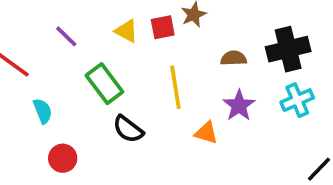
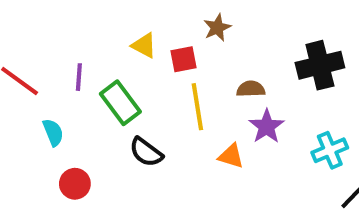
red square: (163, 27) -> (184, 59), moved
purple line: (66, 36) -> (79, 77), moved, turned 50
brown semicircle: (234, 58) -> (251, 89), moved
cyan cross: (297, 100) -> (330, 150), moved

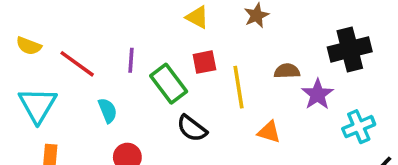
yellow triangle: (144, 45) -> (197, 17), moved
red square: (184, 59) -> (204, 62), moved
purple star: (267, 126) -> (317, 94), moved

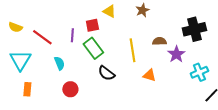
red square: (204, 62) -> (92, 25), moved

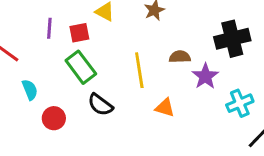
purple line: (72, 35) -> (49, 28), moved
red circle: (70, 89) -> (54, 118), moved

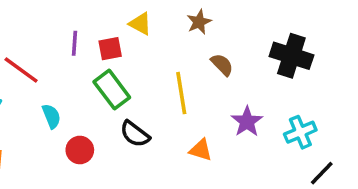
black cross: (232, 39) -> (291, 56), turned 32
brown semicircle: (180, 57) -> (222, 65), moved, turned 48
purple star: (205, 76) -> (247, 122), moved
orange triangle: (165, 108) -> (201, 150), moved

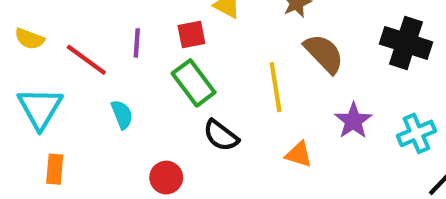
purple line: (74, 43) -> (137, 43), moved
brown semicircle: (222, 65) -> (324, 53), size x1.5
red circle: (80, 150) -> (166, 178), moved

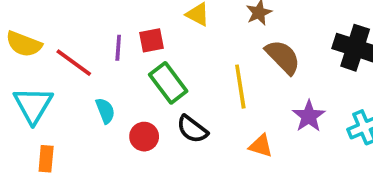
red square: (191, 35) -> (152, 40), moved
yellow semicircle: (29, 39) -> (24, 44), size x1.4
red circle: (166, 178) -> (144, 137), moved

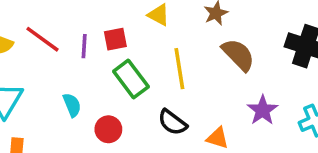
red line: (74, 63) -> (43, 39), moved
yellow line: (240, 87) -> (179, 69), moved
black semicircle: (192, 129) -> (172, 122), moved

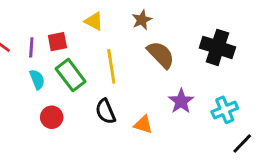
cyan semicircle: (72, 105) -> (37, 79), moved
black semicircle: (172, 122) -> (105, 111), turned 30

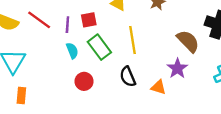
brown semicircle: (161, 55) -> (188, 41), moved
purple star: (181, 101) -> (177, 68), moved

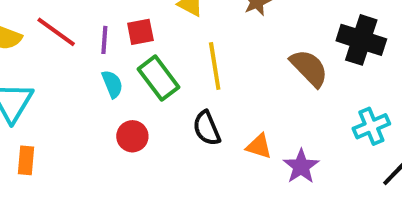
purple star: (177, 68) -> (301, 166), moved

